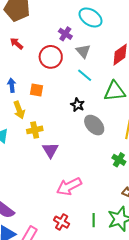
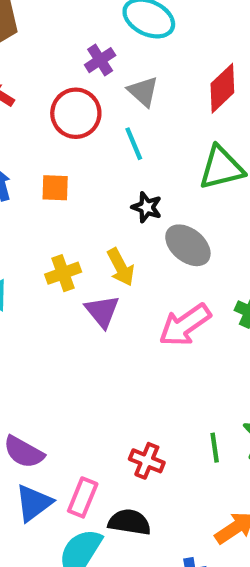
purple cross: (65, 34) -> (100, 60), turned 32
cyan line: (85, 75) -> (134, 144), moved, turned 35
yellow arrow: (19, 110) -> (121, 267), moved
pink arrow: (69, 186) -> (185, 325), moved

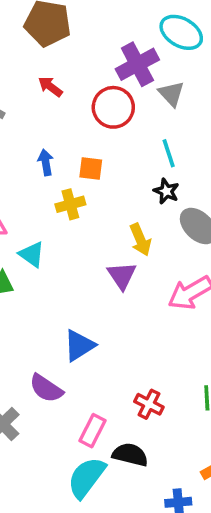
purple cross: (100, 60) -> (137, 64), size x1.6
cyan line: (134, 144) -> (169, 153), moved
yellow cross: (63, 273) -> (70, 204), moved
blue triangle: (34, 503) -> (79, 345), moved

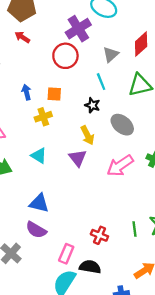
red arrow: (50, 87) -> (22, 37), moved
gray triangle: (171, 94) -> (111, 54), moved, turned 35
black star: (166, 191) -> (92, 105), moved
cyan triangle: (32, 254) -> (39, 156), moved
blue triangle: (79, 345) -> (39, 203), moved, turned 50

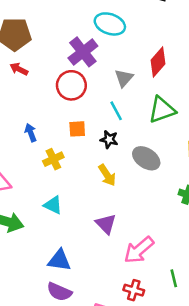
orange square: (54, 94) -> (77, 129), moved
purple triangle: (78, 158) -> (106, 224), moved
pink arrow: (120, 166) -> (139, 250), moved

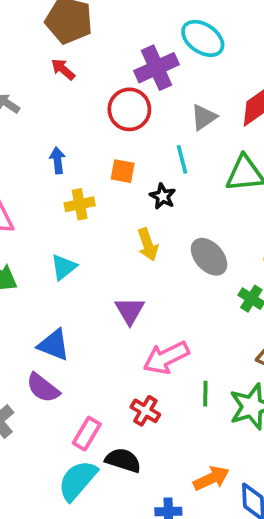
gray ellipse: (146, 158) -> (209, 257), moved
cyan triangle: (53, 205) -> (64, 267), turned 42
green line: (174, 278) -> (205, 394), moved

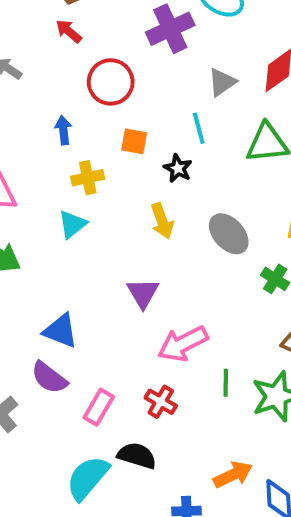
red circle: (129, 109) -> (111, 82), moved
cyan triangle: (64, 267) -> (72, 224), moved
pink rectangle: (87, 434) -> (99, 407), moved

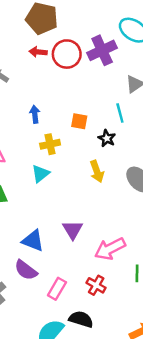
red arrow: (69, 31) -> (38, 52), turned -35
red circle: (111, 82) -> (67, 54), moved
purple triangle: (143, 293) -> (73, 230), moved

